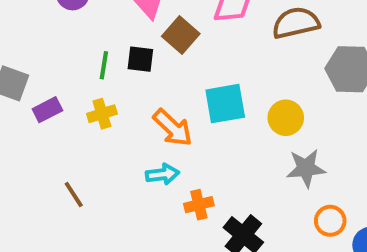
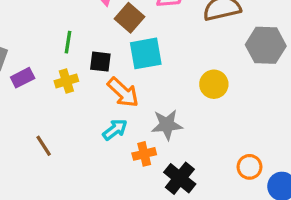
black square: (140, 59) -> (100, 62), moved
cyan square: (225, 104) -> (146, 53), moved
gray star: (306, 168) -> (167, 125), moved
cyan arrow: (163, 174) -> (115, 130), turned -30

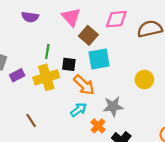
yellow cross: (66, 81) -> (46, 77), size x1.6
orange cross: (144, 154) -> (98, 126), turned -32

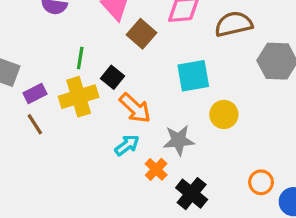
cyan square: (99, 59) -> (193, 76), moved
black square: (69, 64) -> (112, 77), turned 32
yellow circle: (144, 80) -> (224, 114), moved
brown line: (31, 121) -> (35, 124), moved

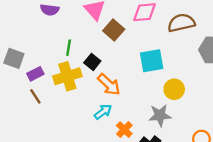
gray star: (179, 140) -> (160, 115), moved

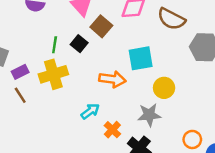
brown semicircle: (181, 23) -> (171, 19), turned -140
black square: (92, 62) -> (79, 44), moved
orange arrow: (109, 85) -> (112, 79), moved, turned -35

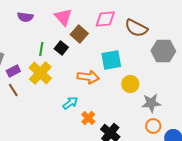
yellow cross: (53, 74) -> (40, 73), turned -30
gray star: (149, 115) -> (151, 103), moved

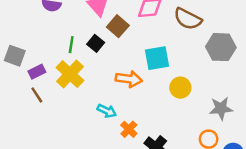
cyan arrow: (70, 103) -> (107, 111), turned 63
gray star: (151, 103) -> (221, 108), moved

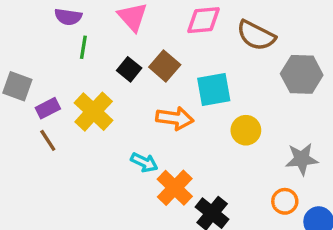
brown square: (118, 26) -> (165, 66), moved
green line: (71, 45) -> (83, 47), moved
orange cross: (129, 129) -> (175, 188), size x1.5

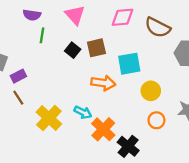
brown square: (165, 66) -> (96, 48), turned 36
yellow cross: (94, 112) -> (49, 118), moved
orange circle: (285, 201) -> (156, 120), moved

